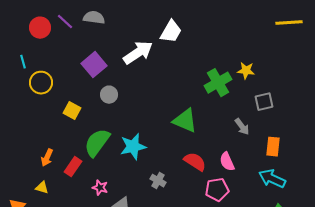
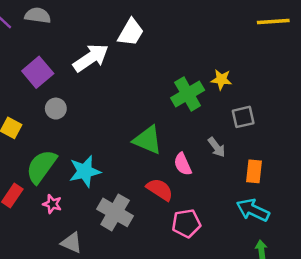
pink semicircle: (227, 162) -> (183, 164), moved
gray cross: (158, 181) -> (115, 212), size x1.8
pink star: (100, 188) -> (52, 204), moved

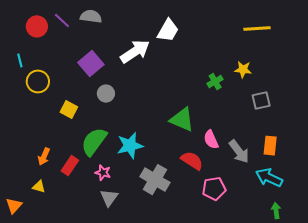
yellow line: (273, 22) -> (257, 28), moved
green cross: (188, 94) -> (215, 81), size x0.6
gray arrow: (217, 147) -> (239, 152), moved, size x1.4
gray triangle: (72, 243) -> (109, 198), moved, turned 42

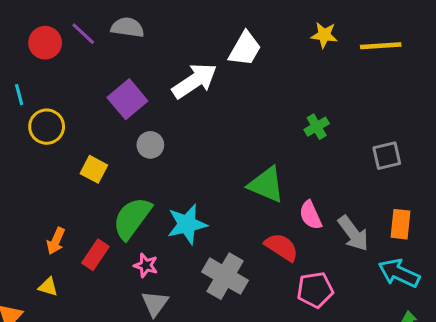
yellow star: (243, 69) -> (324, 35), moved

